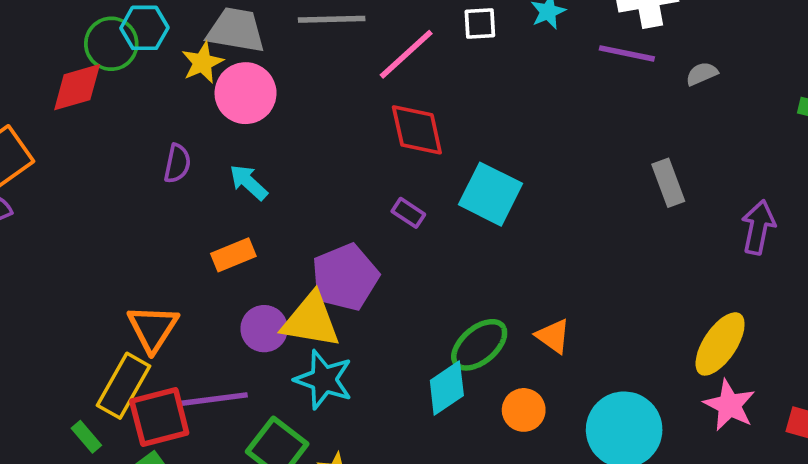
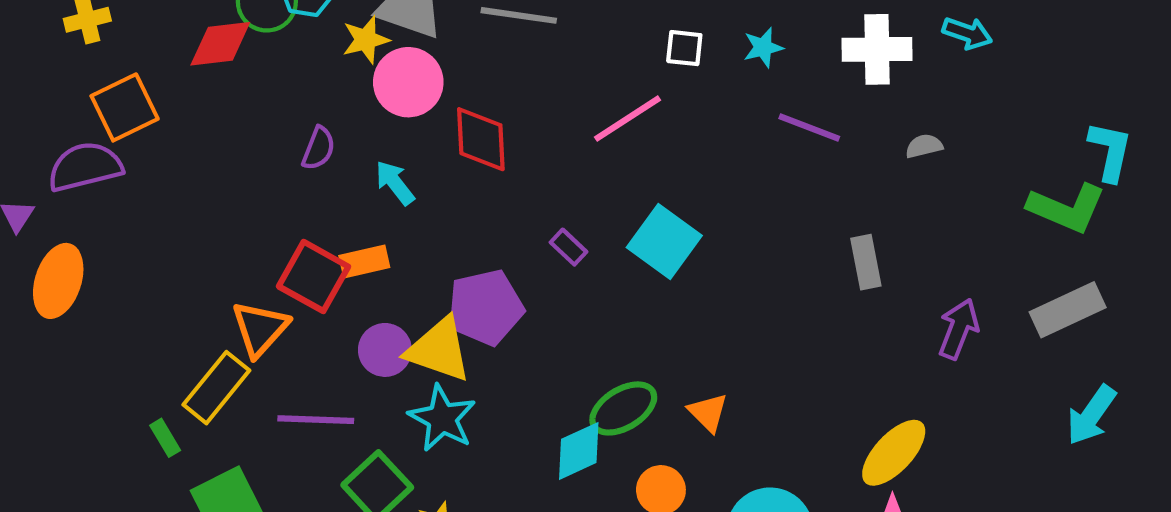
purple line: (627, 53) -> (809, 127), moved
pink line: (406, 54) -> (627, 119), moved
red diamond: (417, 130) -> (481, 139), moved
red square: (159, 417) -> (314, 276), moved, turned 34

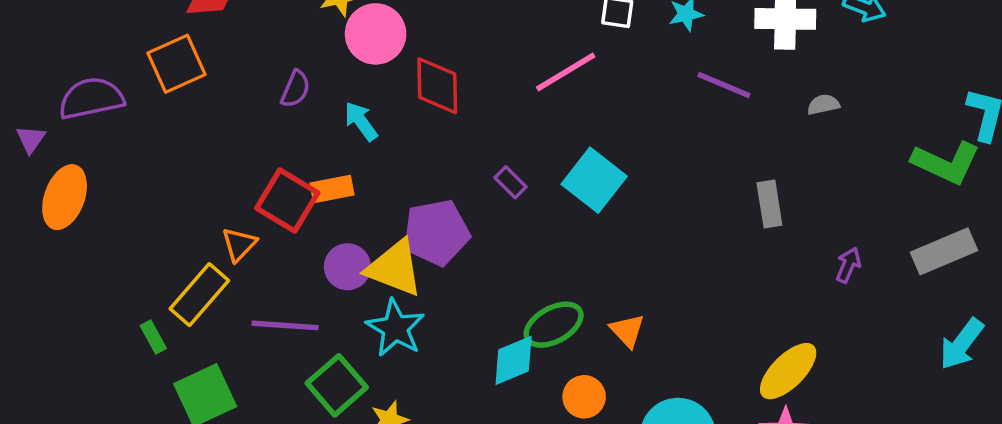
orange square: (125, 107) -> (177, 64), moved
orange triangle: (260, 329) -> (239, 244), size x0.7
purple arrow: (959, 329) -> (848, 265), size x0.7

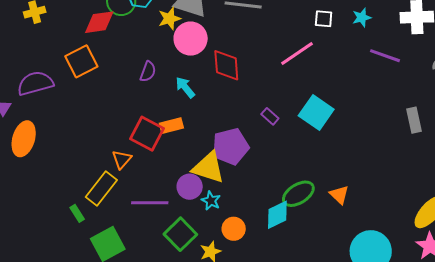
purple circle: (347, 267) -> (190, 187), moved
cyan star: (395, 328) -> (211, 201), size x0.6
orange circle: (584, 397) -> (234, 229), moved

